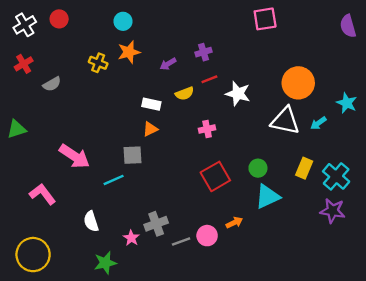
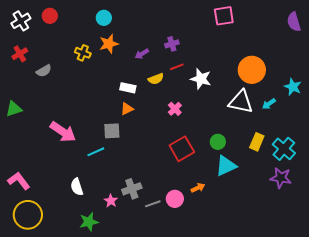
pink cross: (207, 129) -> (175, 109), turned -32
pink L-shape: (43, 194) -> (19, 181), moved

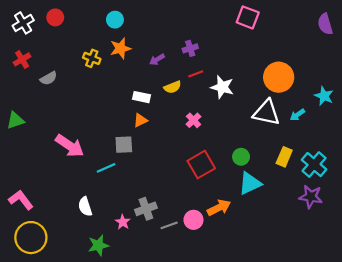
pink square: (224, 16) -> (248, 17), turned 30
orange arrow: (198, 188) -> (219, 208), size x1.5

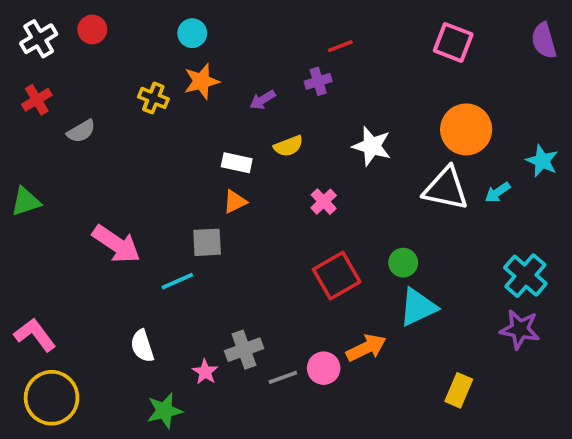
pink square: (248, 17) -> (453, 42), moved
red line: (196, 74) -> (340, 46), moved
yellow rectangle: (284, 157) -> (459, 390), moved

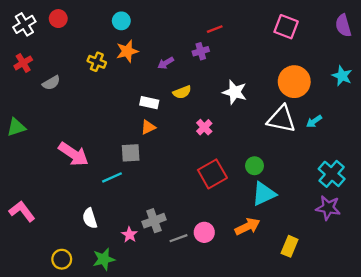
cyan star: (542, 161) -> (342, 76), moved
orange arrow: (366, 348) -> (247, 226), moved
yellow circle: (52, 398) -> (62, 259), moved, size x0.6

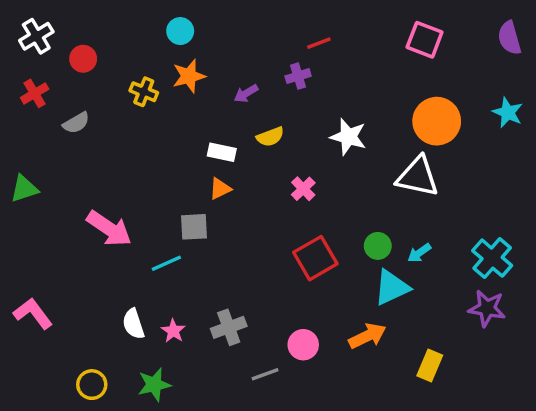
red circle: (58, 19) -> (83, 59), moved
cyan arrow: (314, 121) -> (419, 253), moved
pink star: (129, 235) -> (173, 331), moved
gray line: (179, 238) -> (265, 374), moved

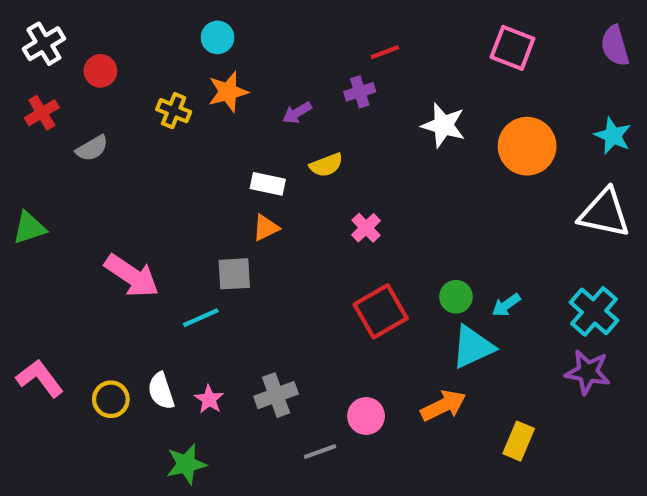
white star: (348, 137) -> (443, 125), moved
white triangle: (418, 177) -> (604, 213), moved
yellow circle: (92, 385) -> (111, 399), moved

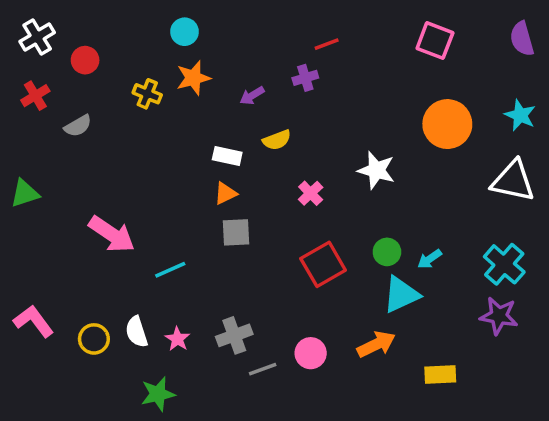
white star: (443, 125) -> (376, 170), moved
gray square: (234, 274) -> (236, 232), moved
yellow rectangle: (519, 441) -> (440, 374), turned 64
gray line: (320, 452) -> (263, 369), moved

